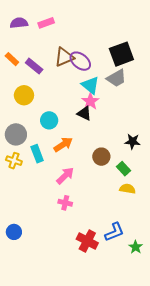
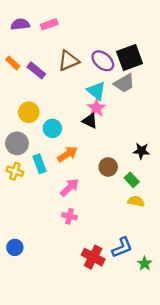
purple ellipse: (80, 61) -> (103, 61), moved
yellow circle: (24, 95) -> (29, 112), moved

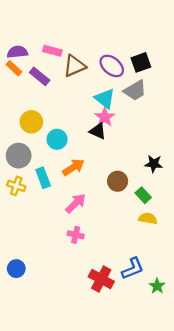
purple semicircle: (20, 24) -> (17, 52), moved
pink rectangle: (49, 24) -> (52, 51), moved, turned 35
black square: (130, 58) -> (141, 62), size x0.7

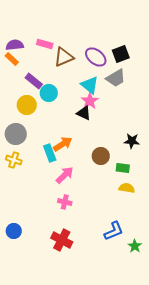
purple rectangle: (40, 76) -> (34, 81), moved
cyan circle: (57, 139) -> (49, 93), moved
cyan rectangle: (43, 178) -> (50, 153), moved
green rectangle: (143, 195) -> (123, 168), turned -40
red cross: (101, 279) -> (62, 240), moved

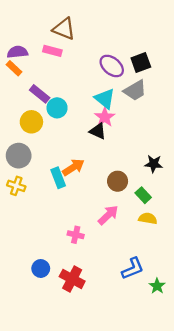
brown triangle: (64, 57) -> (64, 29), moved, turned 45
green rectangle: (123, 168) -> (143, 195), turned 40
pink arrow: (65, 175) -> (108, 215), moved
blue circle: (14, 231) -> (41, 268), moved

